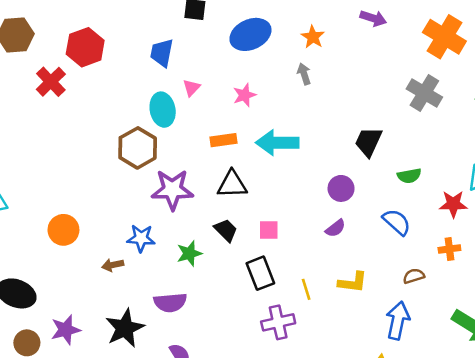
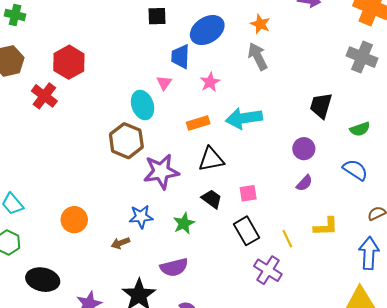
blue trapezoid: (162, 53) -> (180, 56), moved
gray arrow: (304, 74) -> (258, 56), size x1.5
purple cross: (278, 322) -> (268, 270), turned -36

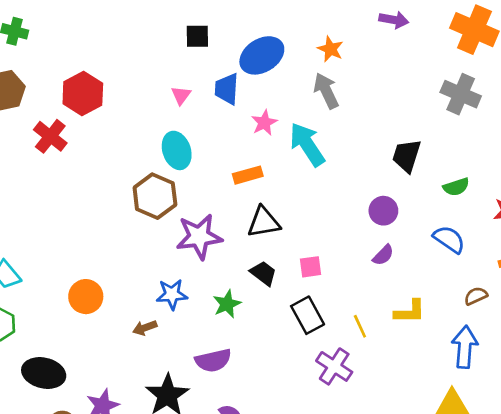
pink triangle: (164, 83) -> (181, 95), moved
cyan arrow: (244, 118) -> (307, 144), moved, turned 64

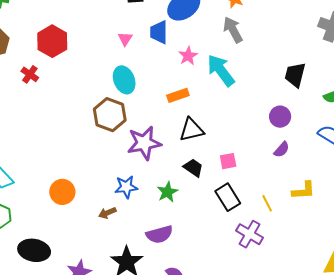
red cross: (50, 136) -> (30, 74), size x0.7

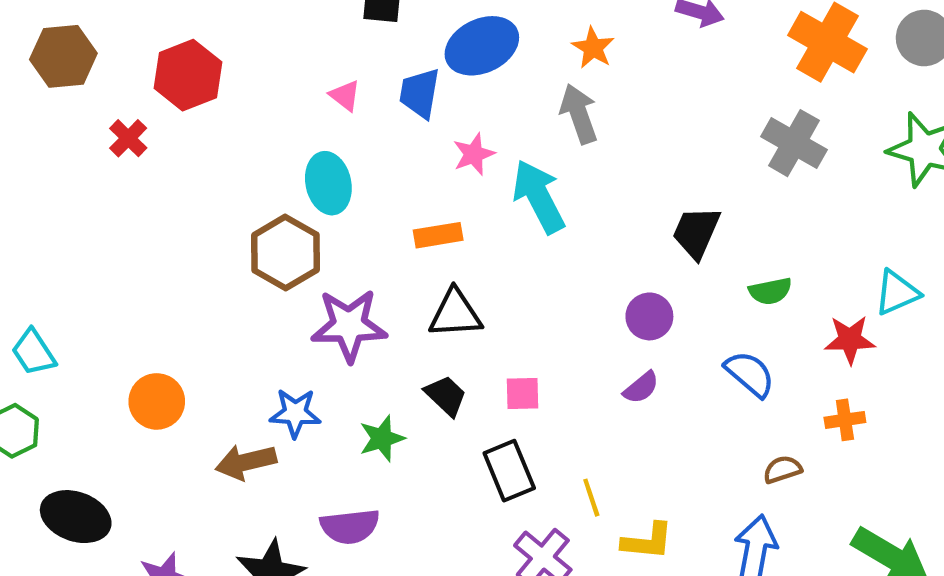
pink triangle: (125, 39) -> (345, 96), turned -35
yellow L-shape: (304, 191) -> (647, 541), moved
brown arrow: (107, 213) -> (246, 462), size x1.5

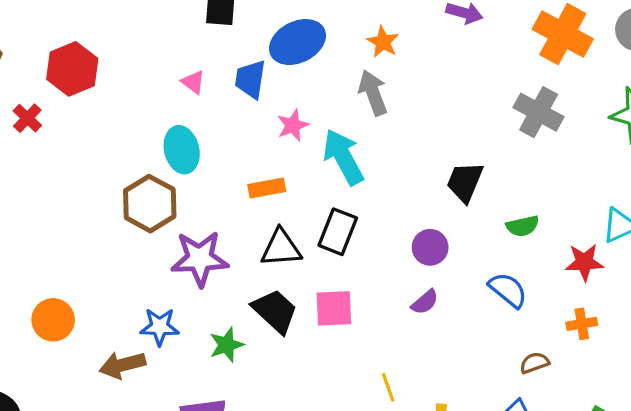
pink square: (522, 394) -> (334, 308), size x1.4
black trapezoid: (446, 396) -> (275, 311), size x1.4
black rectangle: (509, 471) -> (338, 232), moved, turned 45

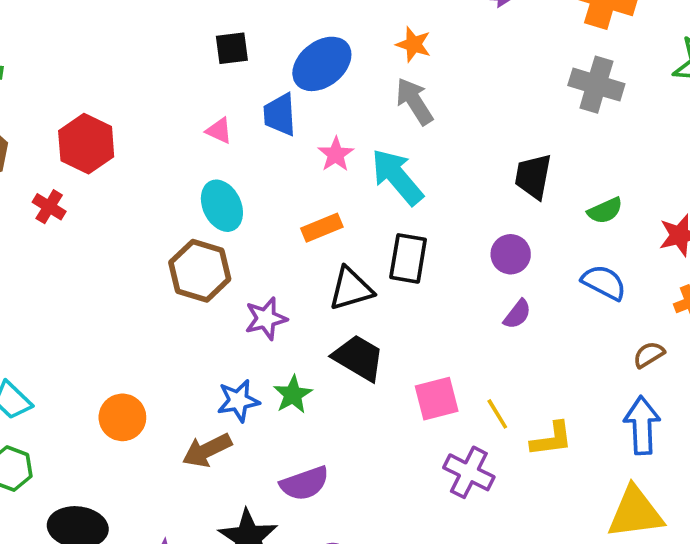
purple star: (200, 259) -> (266, 319), size x0.7
pink square: (334, 308) -> (437, 399), moved
green star: (226, 345) -> (293, 395), moved

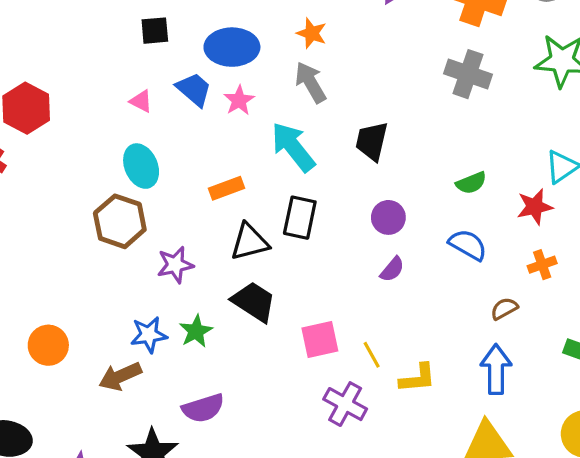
blue ellipse: (322, 64) -> (232, 47), turned 36
blue trapezoid: (280, 115) -> (194, 89), turned 132
pink star: (336, 154) -> (239, 100), moved
black trapezoid: (533, 176) -> (372, 141), moved

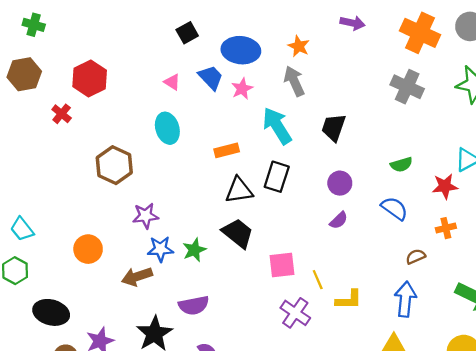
black square: (155, 31) -> (187, 33), turned -30
brown hexagon: (120, 221) -> (114, 165), moved
purple star: (175, 265) -> (146, 216), moved

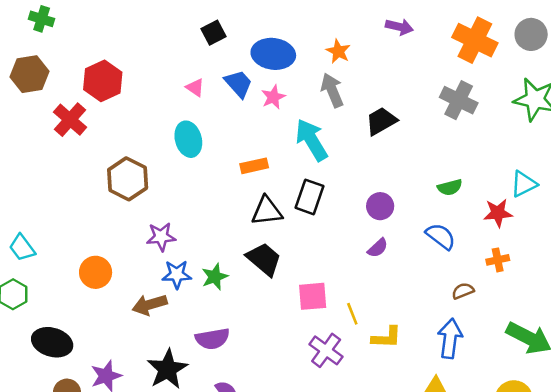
red cross: (62, 114) -> (70, 120), size x1.5
black trapezoid: (334, 128) -> (381, 121), moved, turned 40

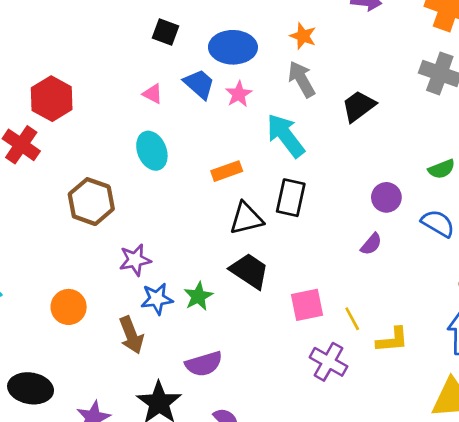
black square: (214, 33) -> (165, 32), turned -35
purple circle: (380, 206) -> (386, 197), moved
brown arrow: (150, 305) -> (131, 335), turned -88

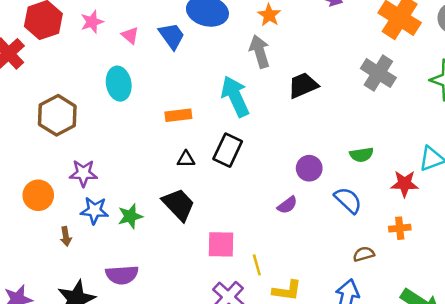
pink star: (239, 94) -> (92, 22), moved
black triangle: (246, 218) -> (186, 159), size x0.6
orange circle: (69, 307) -> (38, 195), moved
brown arrow: (131, 335) -> (66, 236), size x0.6

